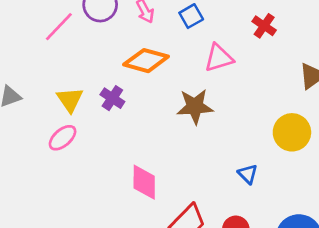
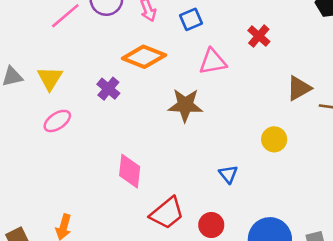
yellow triangle: (70, 100) -> (50, 78), moved
yellow circle: (292, 132) -> (274, 139), size x0.7

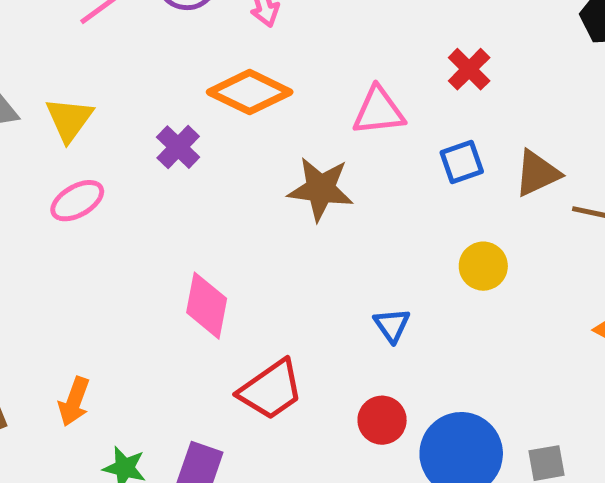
blue square: (191, 19) -> (462, 162), moved
red circle: (211, 225) -> (382, 420), moved

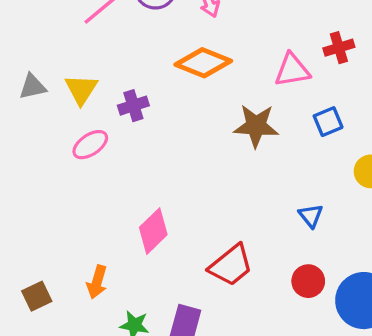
red cross: (469, 69) -> (339, 48), moved, turned 32
purple cross: (178, 147) -> (133, 106), moved, turned 32
blue square: (462, 162) -> (328, 122), moved
pink diamond: (207, 306) -> (153, 231), moved, turned 39

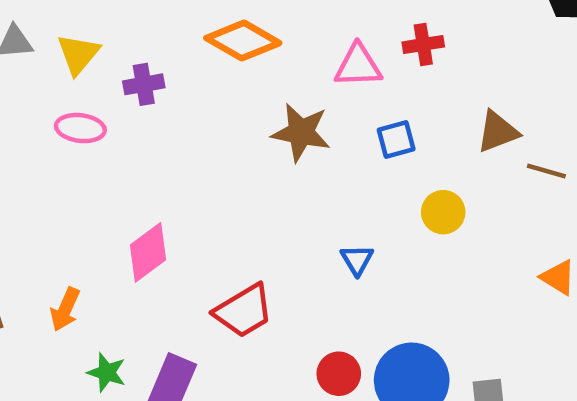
pink ellipse: (90, 145) -> (80, 128), turned 33
red circle: (308, 281) -> (339, 374), moved

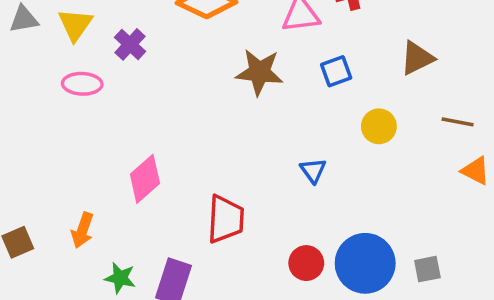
purple cross: (144, 84) -> (130, 44), turned -32
brown line: (546, 171) -> (458, 122), moved
red trapezoid: (244, 311) -> (226, 219), turned -51

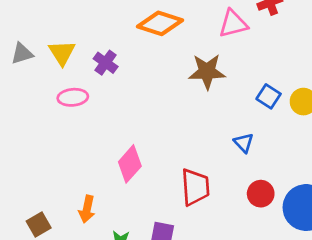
blue square: (336, 71) -> (269, 96), moved, turned -30
blue triangle: (313, 170) -> (244, 143), moved
red circle: (306, 263) -> (261, 194), moved

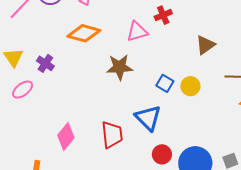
pink ellipse: (73, 97) -> (23, 90), turned -30
blue triangle: (244, 143) -> (148, 118), size x1.8
red trapezoid: (195, 187) -> (112, 135), moved

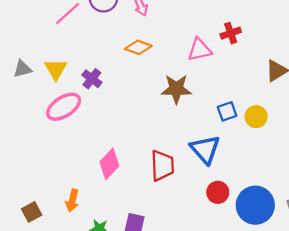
orange diamond: (84, 33) -> (138, 47), size x0.7
blue square: (165, 83) -> (227, 111), turned 36
pink ellipse: (23, 90) -> (64, 107), size x1.4

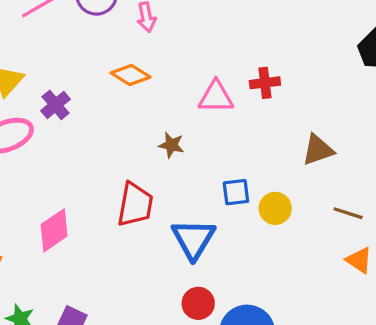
brown star: (176, 89) -> (171, 145), size x0.6
red trapezoid: (162, 166) -> (135, 205), moved

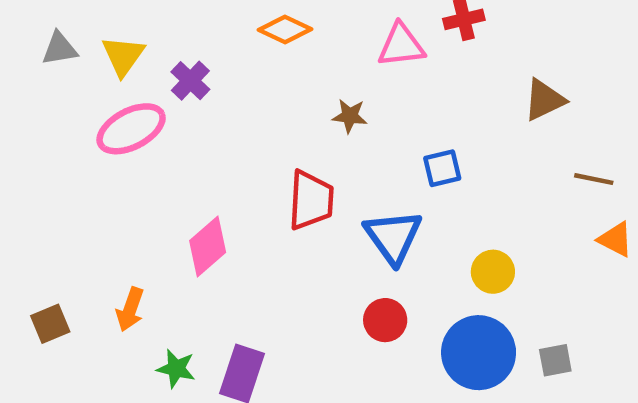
yellow circle: (275, 208) -> (493, 272), moved
red circle: (198, 303) -> (385, 320), moved

